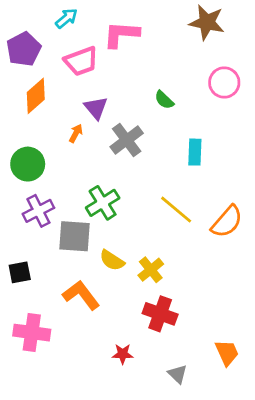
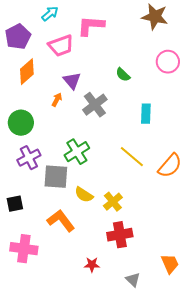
red cross: (160, 314) -> (120, 235), turned -30

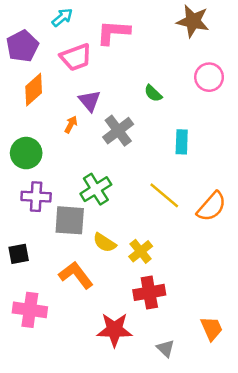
purple cross: (29, 158) -> (36, 197), turned 30
red star: (92, 265) -> (114, 330), size x1.8

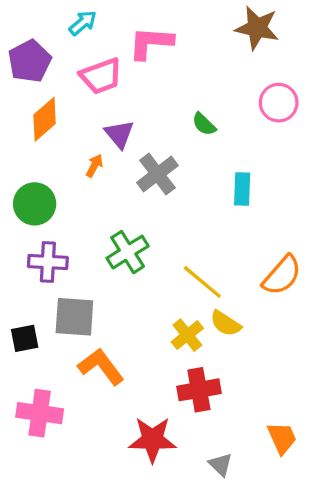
yellow line: (164, 195) -> (202, 282), moved
gray square: (70, 220) -> (74, 317), moved
yellow semicircle: (105, 243) -> (226, 323), moved

